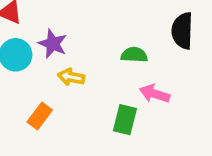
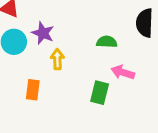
yellow arrow: (71, 77) -> (57, 59), turned 78
orange rectangle: (40, 116) -> (33, 90), turned -30

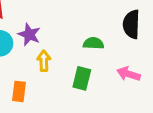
pink arrow: (123, 72) -> (129, 74), moved
green rectangle: (100, 93) -> (82, 78), moved

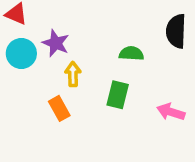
pink arrow: (129, 74) -> (171, 112), moved
orange rectangle: (19, 91) -> (59, 108), moved, turned -36

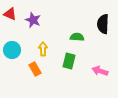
purple star: (56, 43) -> (33, 20), moved
cyan circle: (21, 53) -> (12, 50), moved

